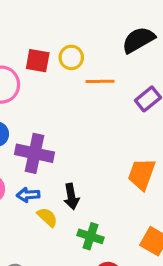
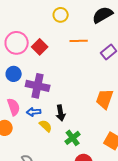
yellow circle: (71, 57) -> (61, 15), moved
red square: (38, 61) -> (40, 47), moved, turned 35
green cross: (90, 236) -> (73, 138), turned 35

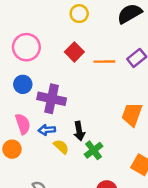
orange line: (79, 41) -> (104, 62), moved
red square: (40, 47) -> (74, 52), moved
green cross: (73, 138) -> (94, 150), moved

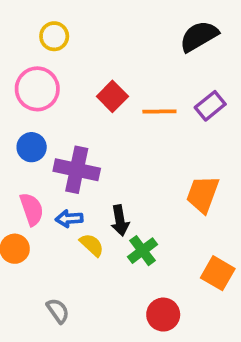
yellow circle: (79, 14) -> (54, 36), moved

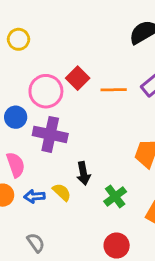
yellow circle: (54, 36) -> (18, 39), moved
pink circle: (37, 89) -> (46, 91), moved
blue arrow: (69, 219) -> (34, 196), moved
green cross: (143, 251) -> (115, 196), moved

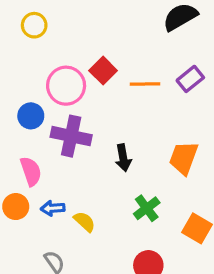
black arrow: (83, 173) -> (123, 158), moved
yellow semicircle: (62, 192) -> (85, 222), moved

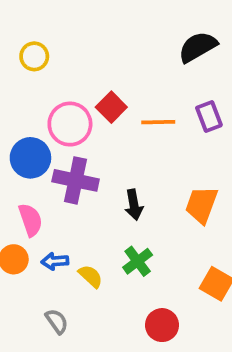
purple rectangle: (190, 79) -> (209, 117), turned -72
blue circle: (31, 116) -> (30, 158), size x1.4
green cross: (147, 208) -> (138, 261), moved

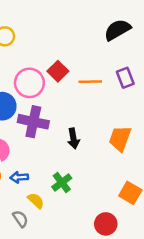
green cross: (138, 261) -> (62, 183), moved
yellow semicircle: (91, 276) -> (36, 201), moved
red circle: (162, 325) -> (106, 224), moved

